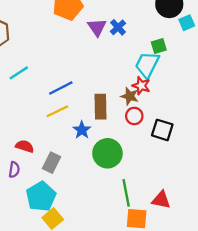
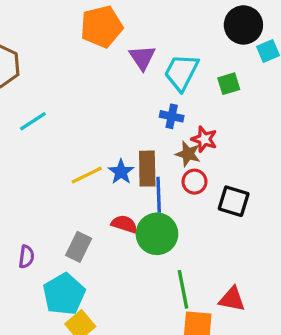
blue cross: (118, 27) -> (172, 116), moved, turned -35
cyan trapezoid: (147, 65) -> (181, 72), moved
blue line: (61, 88) -> (159, 195), moved, turned -65
blue star: (82, 130) -> (121, 172), moved
red semicircle: (25, 146) -> (124, 224), moved

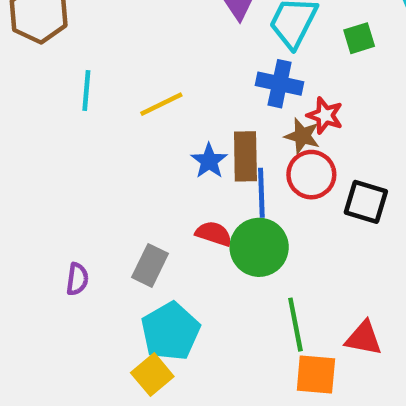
blue cross: (172, 116) -> (280, 84), size x1.4
cyan line: (33, 121) -> (86, 90), turned -52
yellow line: (87, 175) -> (161, 104), moved
red circle: (194, 182) -> (311, 175), size x1.4
cyan pentagon: (64, 294) -> (170, 331), moved

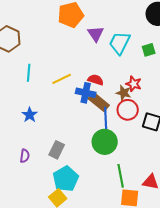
blue cross: (280, 84) -> (86, 93), moved
brown rectangle: (245, 156) -> (99, 102), turned -50
blue star: (209, 161) -> (30, 115), moved
red semicircle: (214, 234) -> (96, 80), moved

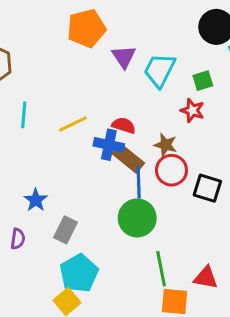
red star: (134, 84) -> (192, 110), moved
blue star: (30, 115) -> (36, 200), moved

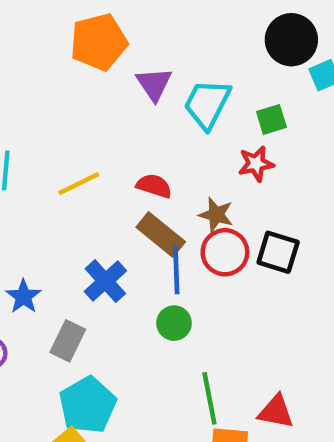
red star: (192, 110) -> (256, 164), turned -30
blue cross: (109, 145) -> (105, 281), moved, turned 36
black square: (207, 188) -> (278, 252), moved
green circle: (137, 218) -> (174, 323), size x0.6

